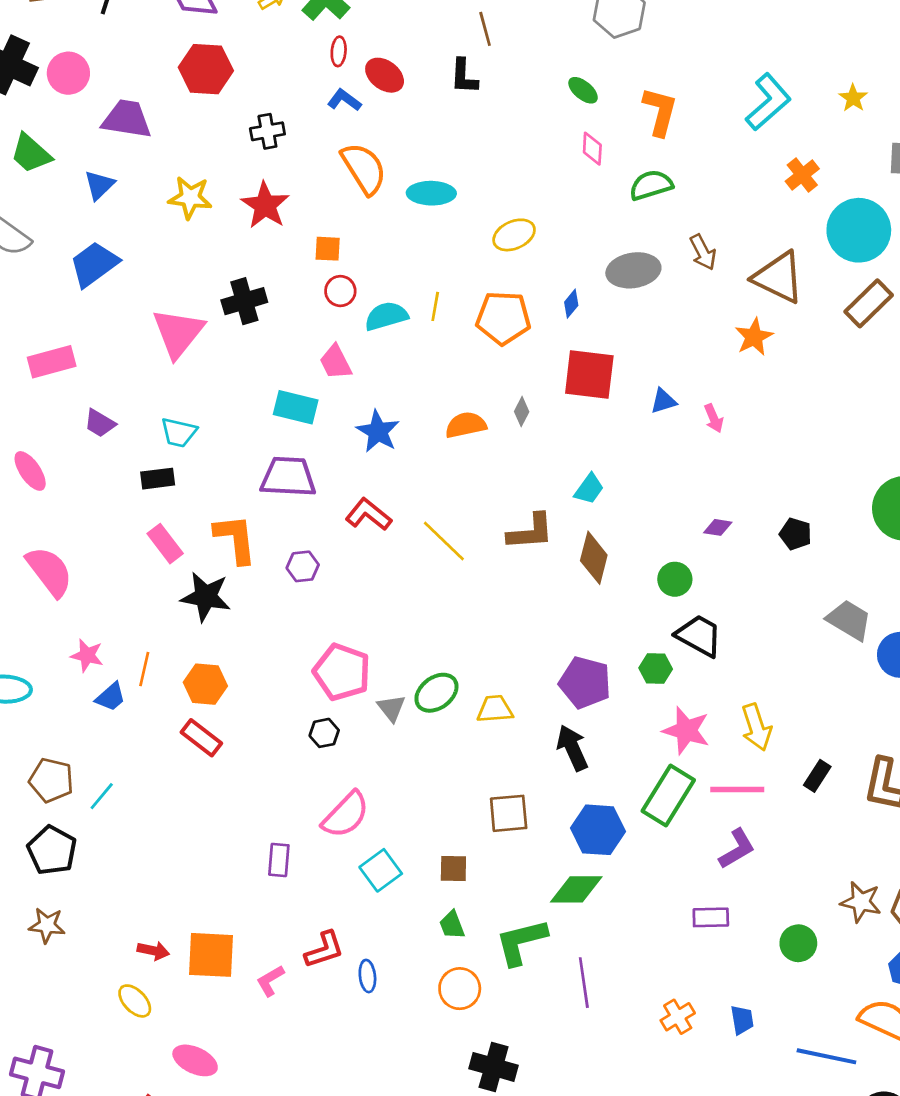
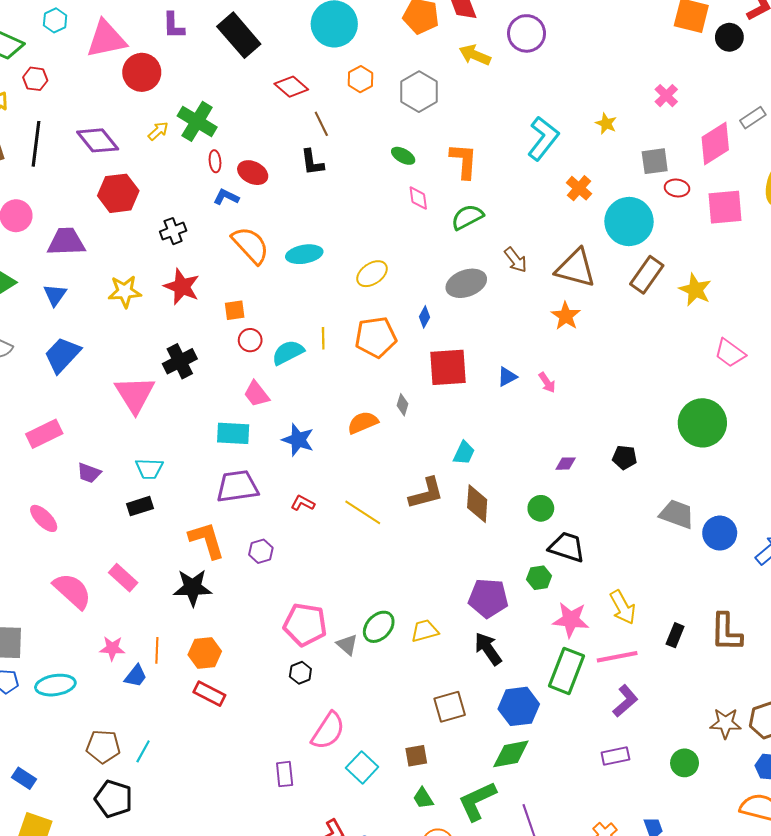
red L-shape: (368, 514) -> (303, 503), size x0.7
pink rectangle: (165, 544) -> (123, 578), moved

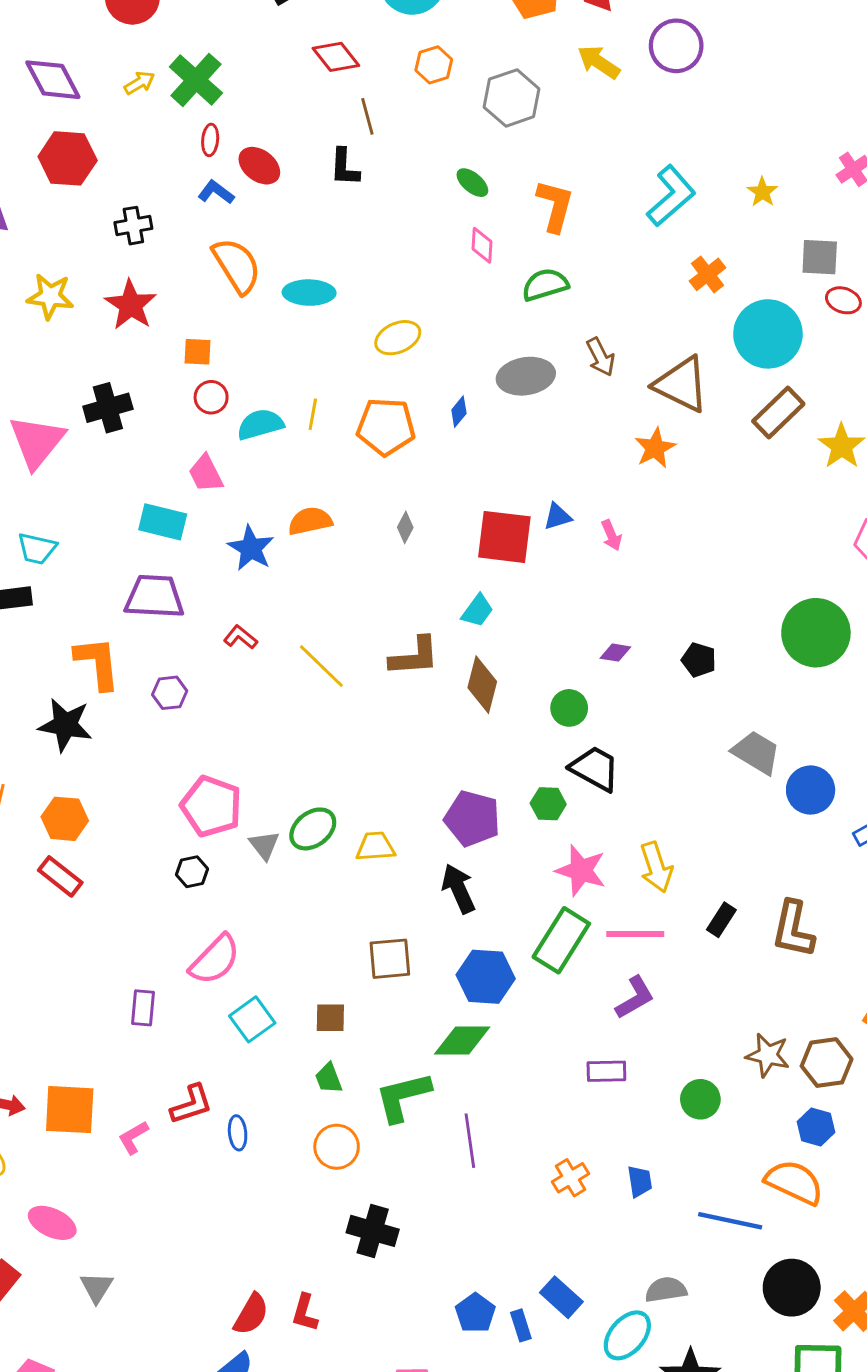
red square: (448, 367) -> (504, 537), moved
orange semicircle: (363, 423) -> (310, 521), moved

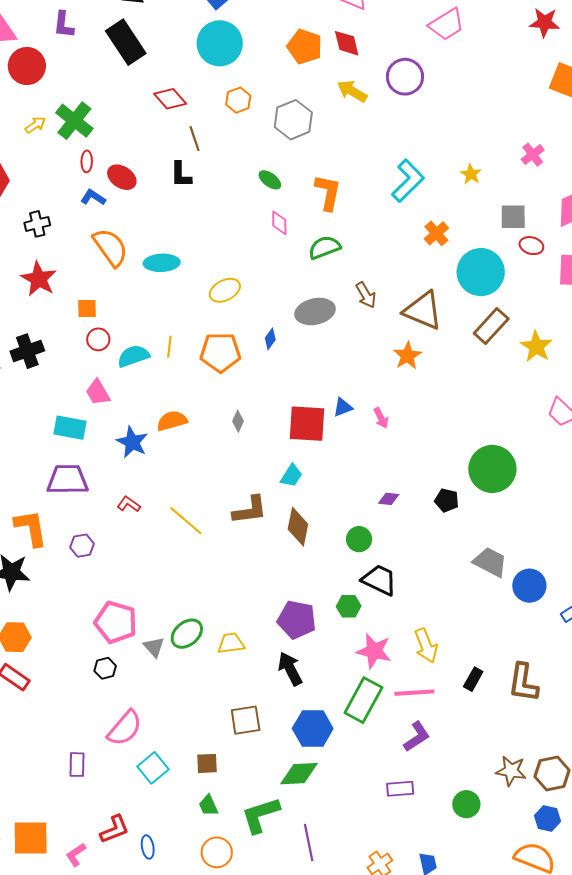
green circle: (816, 633) -> (492, 469), moved

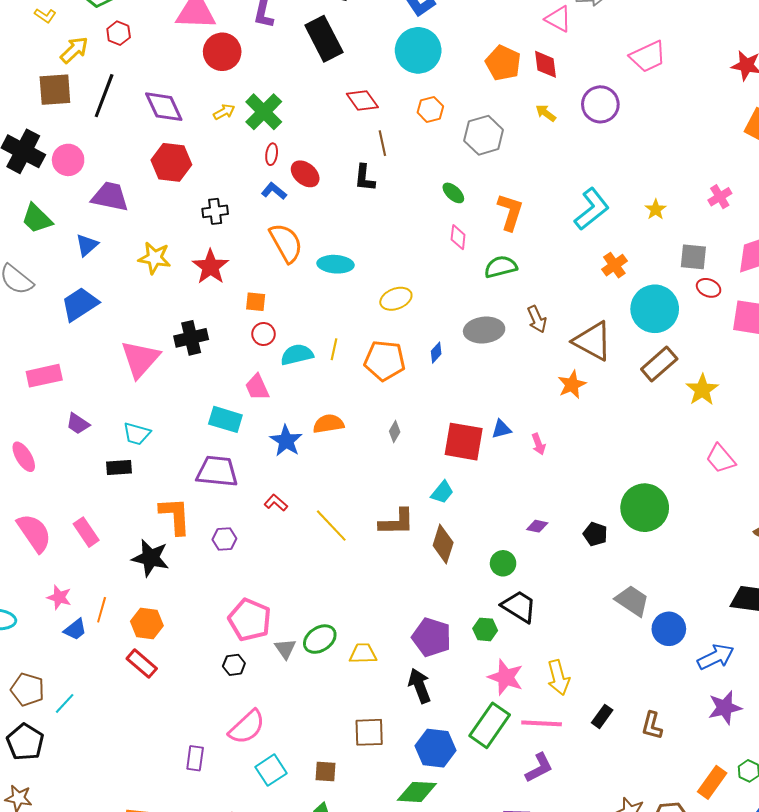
yellow arrow: (352, 91) -> (546, 113), size x0.7
brown L-shape: (523, 683) -> (652, 726), size x0.7

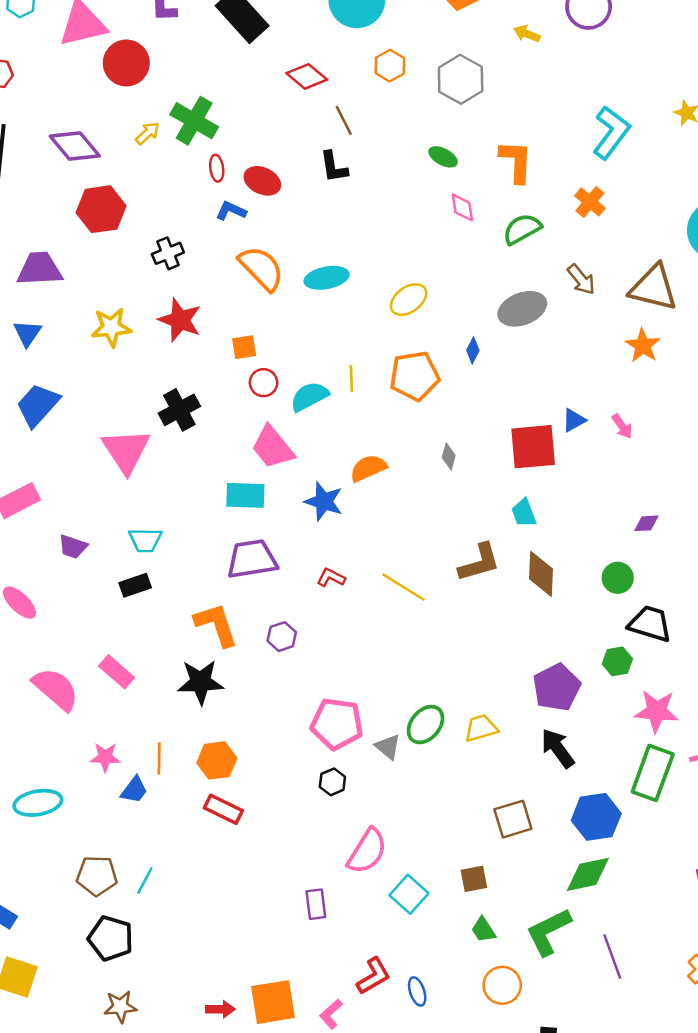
orange cross: (614, 265) -> (590, 202), moved
pink trapezoid: (257, 387) -> (273, 447), size x1.4
cyan trapezoid: (442, 492) -> (524, 513), turned 135
purple pentagon: (432, 637) -> (557, 687), turned -30

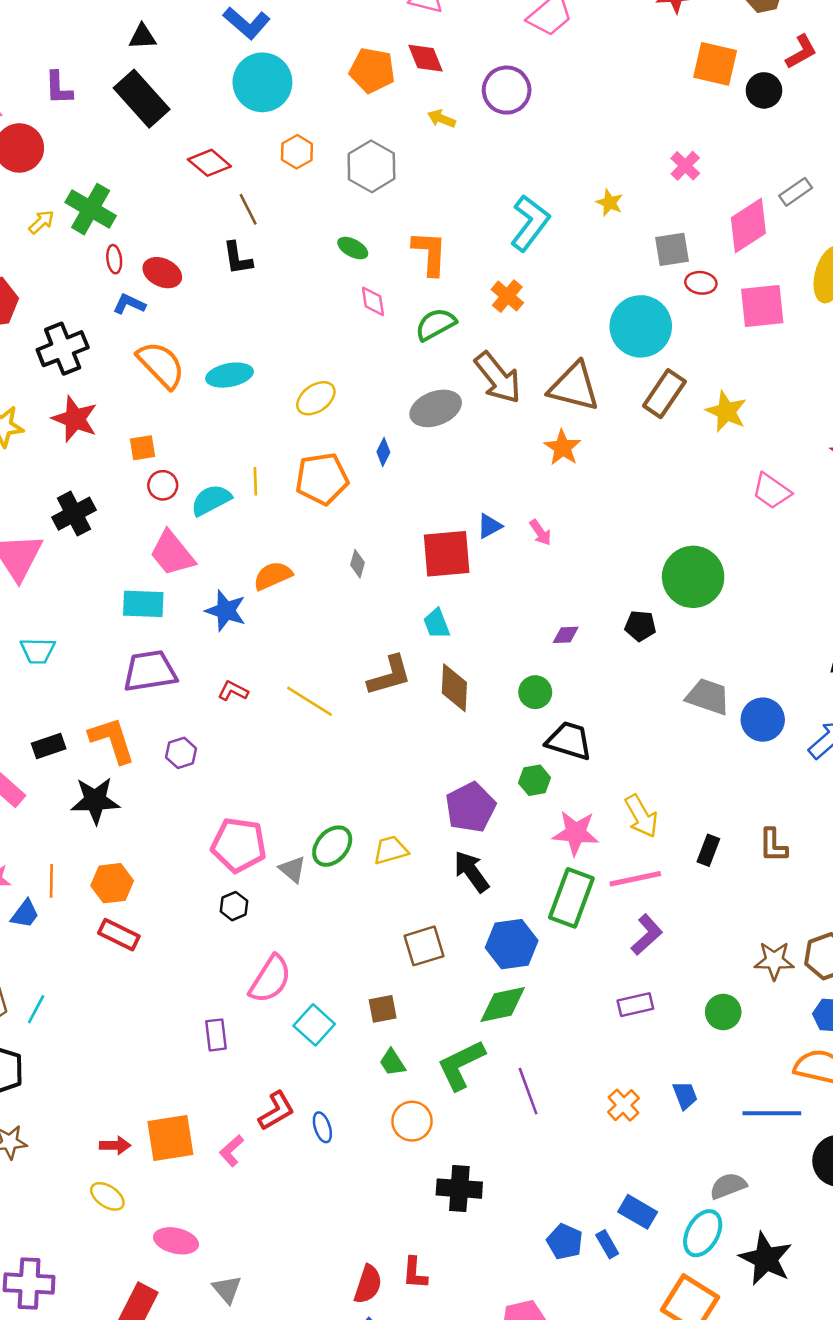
black cross: (168, 253) -> (63, 349), size x1.5
brown arrow: (581, 279) -> (498, 378), size x1.6
black rectangle: (135, 585) -> (49, 746), moved

